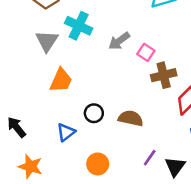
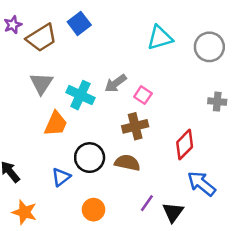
cyan cross: (79, 26) -> (80, 95), moved
brown cross: (164, 75) -> (135, 126), moved
black circle: (94, 113) -> (90, 158), size x1.5

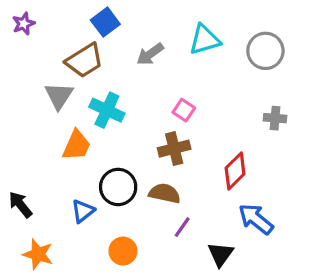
brown trapezoid: (41, 38) -> (84, 60), moved
gray arrow: (116, 83) -> (150, 54), moved
purple line: (147, 203) -> (182, 227), moved

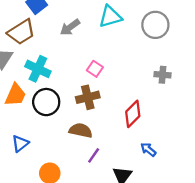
black circle: (118, 187) -> (46, 102), moved
blue arrow: (256, 219) -> (148, 149), size x0.6

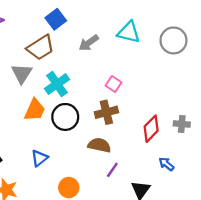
cyan triangle: (110, 17) -> (129, 32), turned 30
cyan cross: (38, 69) -> (57, 84), turned 30
gray cross: (163, 75) -> (182, 124), moved

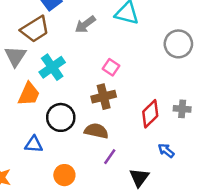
gray circle: (173, 40) -> (178, 44), moved
black circle: (65, 117) -> (61, 117), moved
blue triangle: (39, 158) -> (34, 144), turned 42

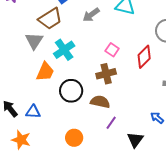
red diamond: (150, 114) -> (144, 57), moved
blue triangle: (34, 144) -> (33, 112), moved

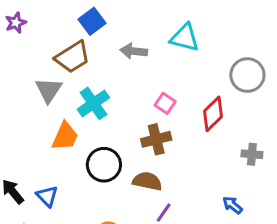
gray arrow: (91, 15) -> (134, 51), turned 42
blue triangle: (33, 112) -> (47, 196), turned 42

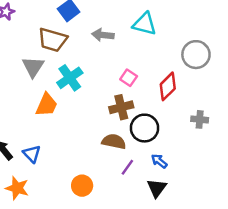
brown trapezoid: (73, 57) -> (53, 40), turned 48
black circle: (104, 165) -> (145, 128), moved
blue arrow: (232, 205) -> (159, 161), moved

